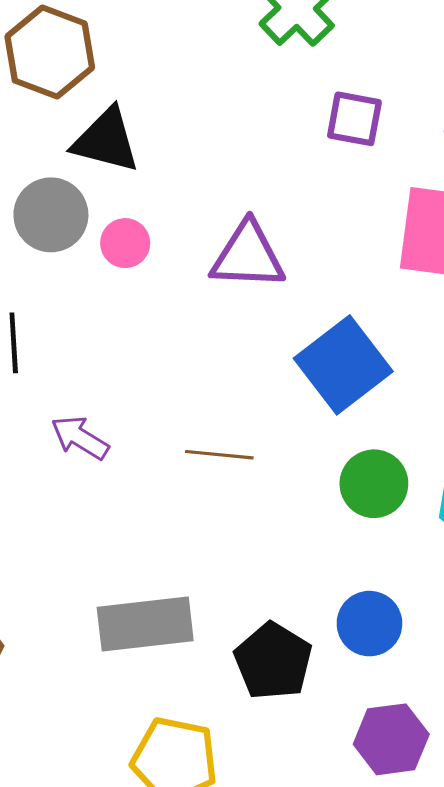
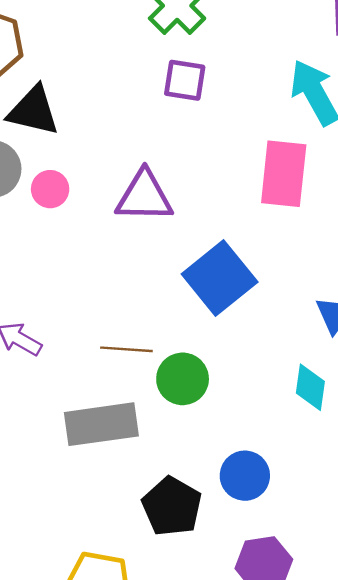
purple square: (354, 119) -> (185, 80), moved
green circle: (374, 484) -> (183, 379), moved
gray rectangle: (145, 624) -> (101, 424), moved

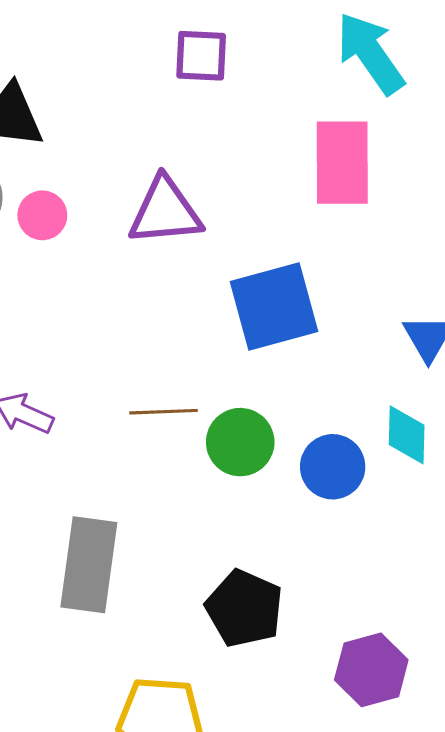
blue square: (220, 278) -> (274, 306), turned 30
gray rectangle: (101, 424) -> (89, 565), moved, turned -68
blue circle: (245, 476) -> (333, 467), moved

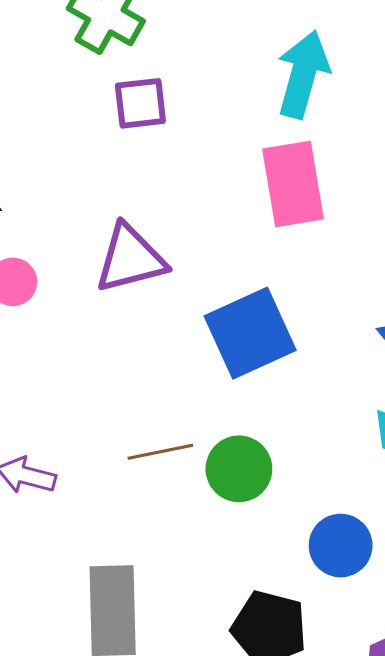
cyan arrow: (370, 53) -> (303, 74), turned 60
blue circle: (333, 467) -> (341, 546), moved

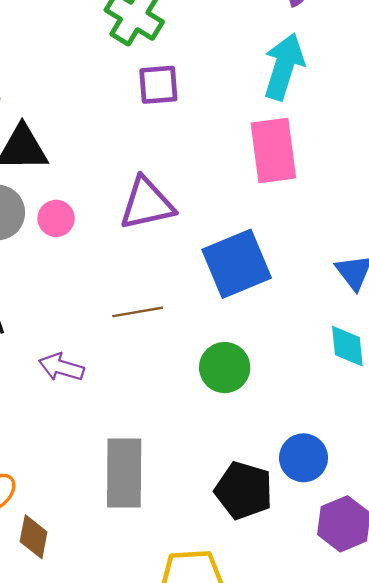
brown line: (160, 452) -> (138, 312), moved
blue circle: (341, 546) -> (304, 458), moved

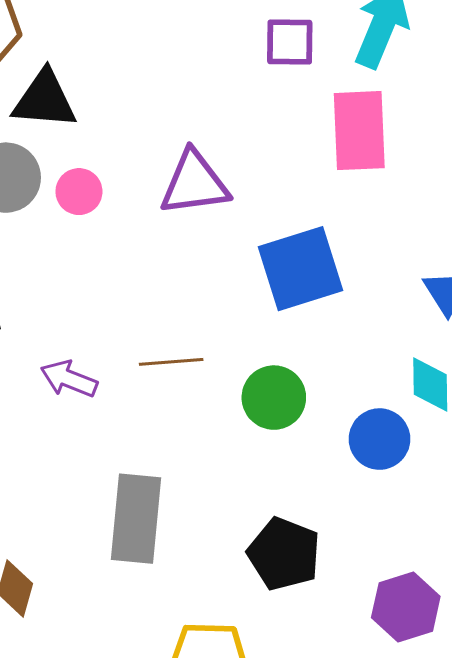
purple square: (158, 85) -> (290, 42), moved
brown line: (138, 312) -> (171, 362), moved
blue circle: (304, 458) -> (379, 439), moved

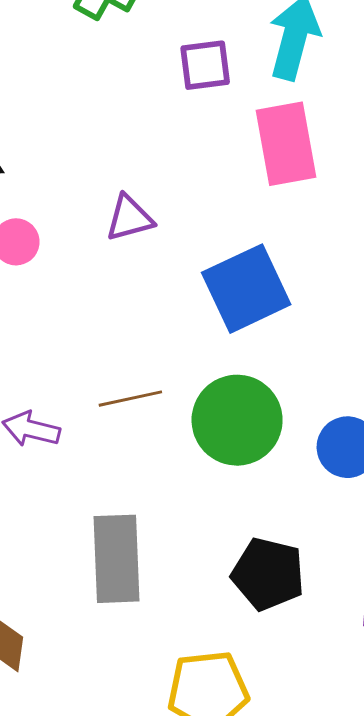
purple triangle: (194, 183) -> (130, 218), size x0.7
green circle: (274, 398) -> (237, 420), size x1.4

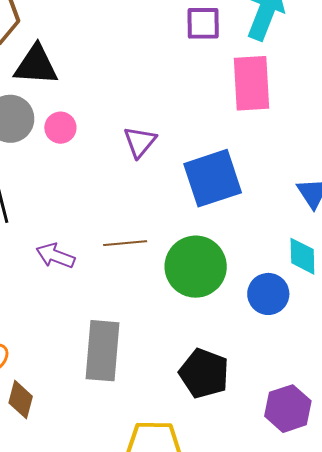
purple triangle: (130, 218) -> (140, 142), moved, turned -42

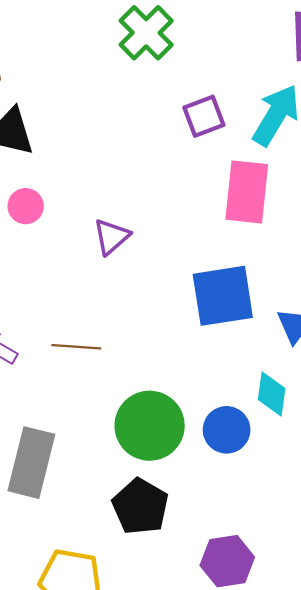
purple square: (203, 23) -> (204, 116), turned -30
blue square: (213, 178) -> (223, 296), moved
green circle: (196, 267) -> (150, 426), moved

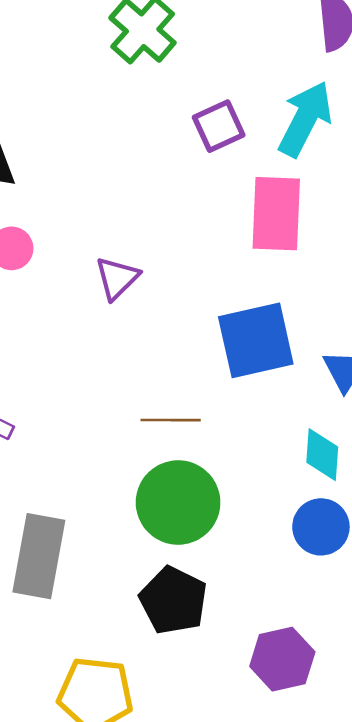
brown line: (76, 347) -> (171, 420), moved
blue circle: (227, 430) -> (321, 527), moved

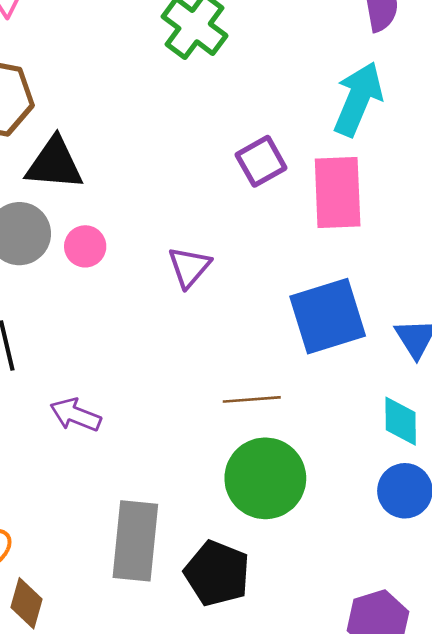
purple square: (219, 126) -> (261, 161), moved
black pentagon: (173, 600) -> (217, 573), moved

